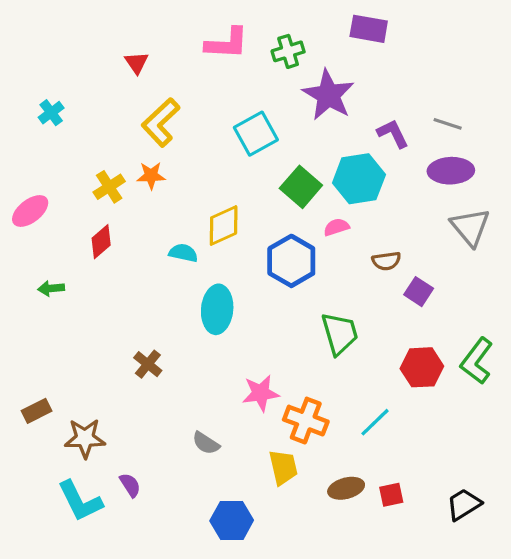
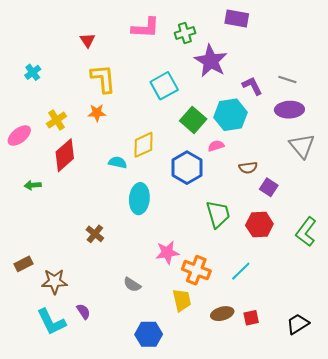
yellow L-shape: (161, 122) -> (103, 79), turned 128
yellow cross: (109, 187) -> (57, 120), moved
red diamond: (101, 242) -> (65, 155), size x1.5
red hexagon: (422, 367) -> (259, 225), moved

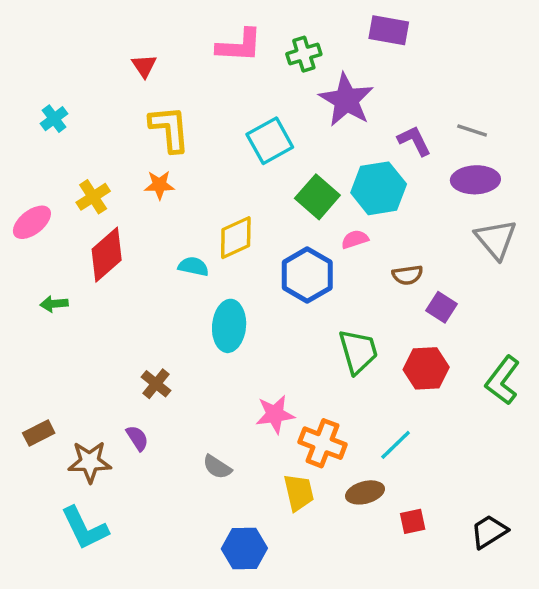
purple semicircle: (83, 312) -> (137, 438), moved
brown ellipse: (222, 314) -> (365, 492), moved

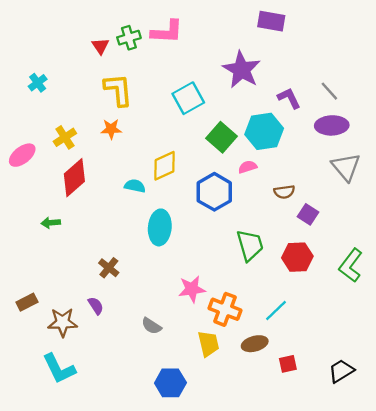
green cross: (304, 54) -> (129, 38), moved
gray line: (472, 131) -> (329, 91), turned 30
green arrow: (54, 304) -> (51, 223), moved

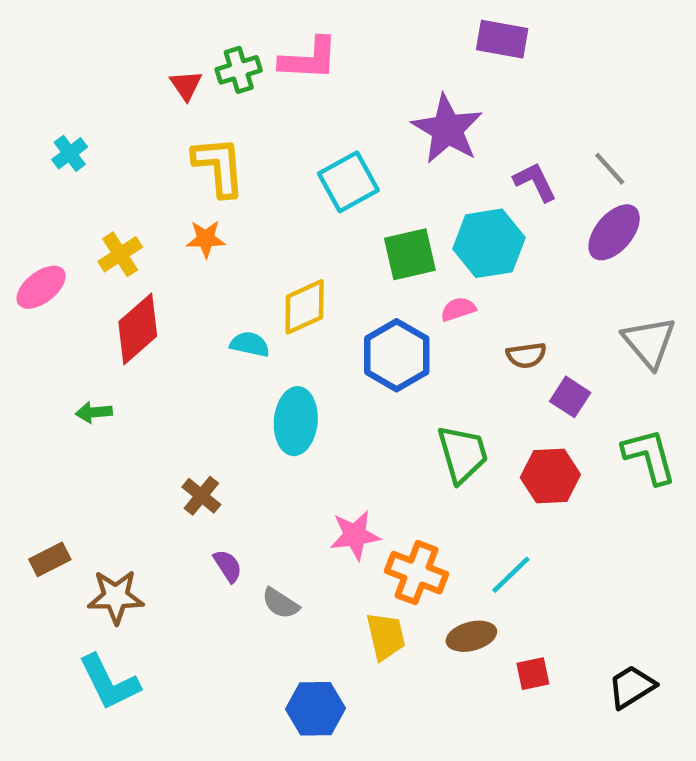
purple ellipse: (332, 125) -> (614, 232), turned -48
green square: (221, 137) -> (410, 254), turned 36
gray triangle: (346, 167) -> (649, 342), moved
green L-shape: (351, 265) -> (649, 456), moved, turned 128
purple semicircle: (96, 306) -> (228, 566), moved

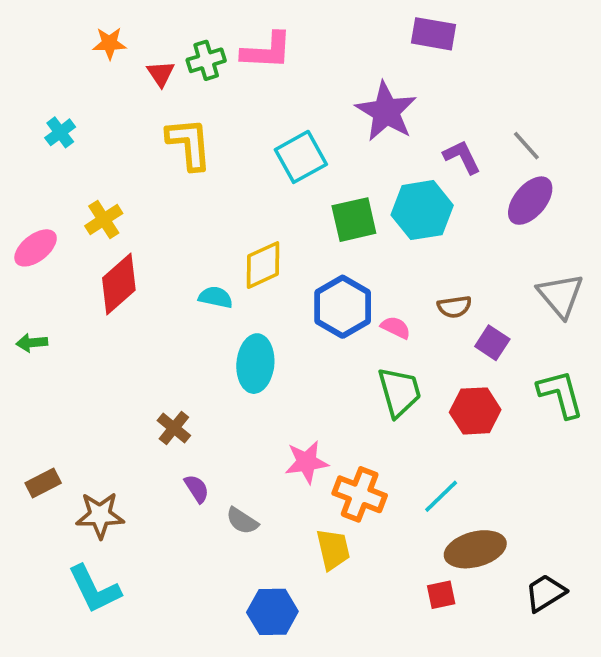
orange star: (206, 239) -> (109, 43), moved
pink semicircle: (458, 309) -> (396, 328), moved, turned 44
green arrow: (94, 412) -> (32, 343), moved
brown ellipse: (471, 636) -> (475, 549), moved, size x1.4
red square: (533, 674) -> (441, 595), moved

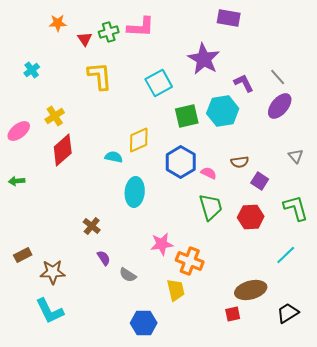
gray triangle: (561, 295) -> (296, 156), size x0.6
cyan line: (441, 496) -> (286, 255), moved

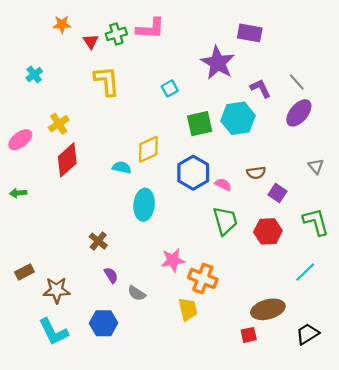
purple rectangle: (229, 18) -> (250, 33), moved
cyan square: (159, 83) -> (170, 88), size x0.6
blue hexagon: (144, 323) -> (104, 323), moved

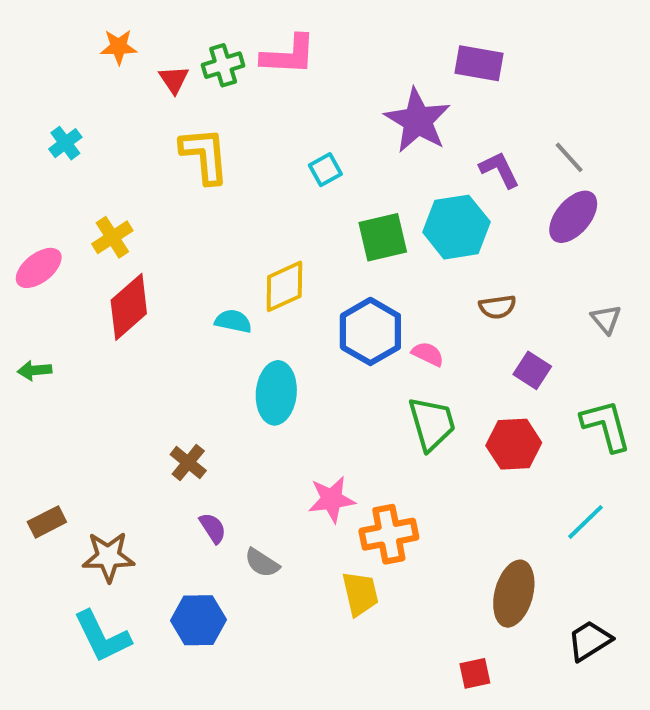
brown semicircle: (256, 173) -> (497, 307), moved
orange cross: (203, 278) -> (389, 534), turned -32
brown ellipse: (268, 309) -> (514, 594), turned -60
red square: (249, 335) -> (475, 673), moved

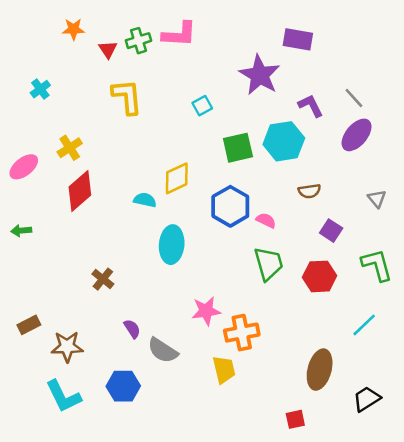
brown cross: (188, 463) -> (103, 279), moved
gray semicircle: (262, 563) -> (163, 350), size x1.4

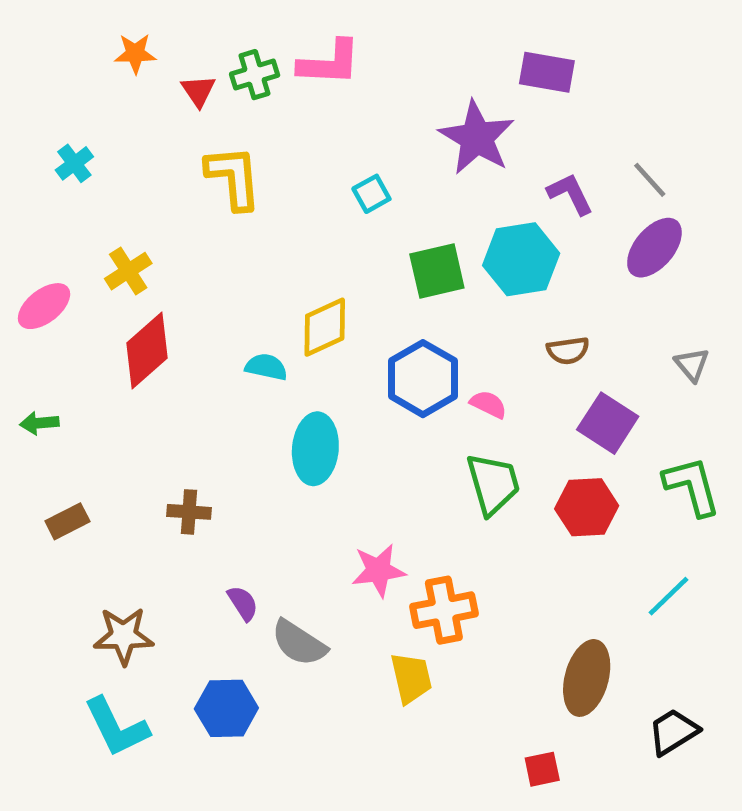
purple square: (331, 231) -> (608, 423), size x1.4
brown cross: (103, 279) -> (189, 512), turned -35
brown rectangle: (29, 325) -> (67, 521), moved

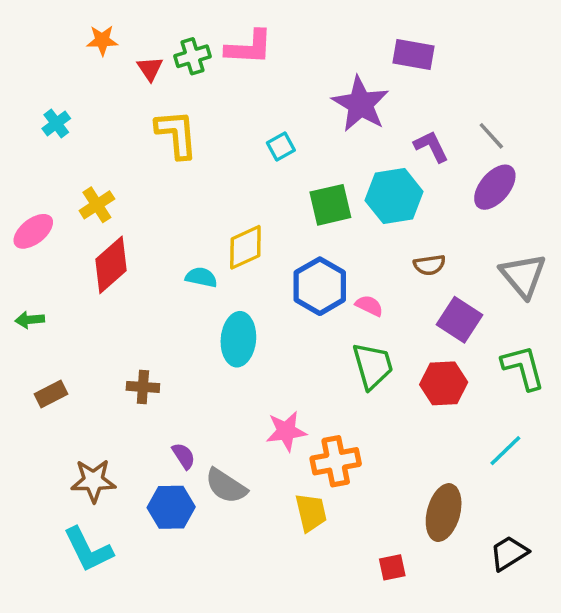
gray triangle: (692, 365) -> (523, 276), size x1.8
blue hexagon: (226, 708) -> (171, 507), moved
red square: (542, 769) -> (392, 567), moved

